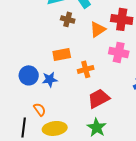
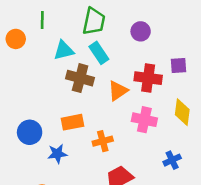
brown cross: (68, 19) -> (80, 78), size x1.5
blue circle: (29, 75) -> (30, 132), moved

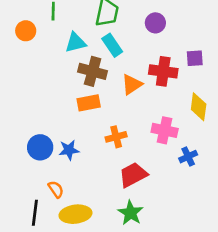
pink cross: (144, 120) -> (165, 130), moved
orange rectangle: (72, 122) -> (89, 103), moved
blue circle: (30, 132) -> (40, 147), moved

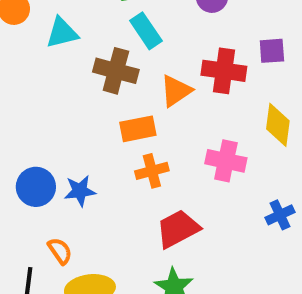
cyan triangle: (75, 43) -> (62, 33), moved
orange rectangle: (89, 103) -> (138, 129), moved
blue cross: (188, 157) -> (280, 215), moved

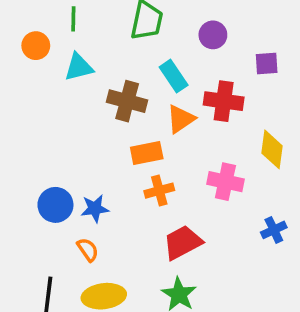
cyan rectangle: (146, 31) -> (174, 76), moved
purple square: (272, 51) -> (267, 64), moved
orange semicircle: (60, 251) -> (88, 250), moved

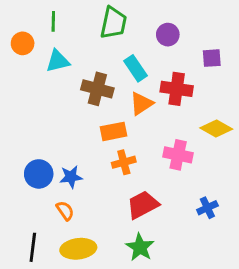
yellow diamond: (272, 149) -> (216, 128), turned -68
blue cross: (274, 230) -> (207, 208), moved

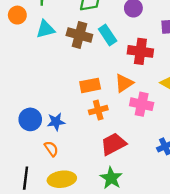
brown cross: (97, 89) -> (79, 35), moved
orange triangle: (141, 104) -> (124, 83), moved

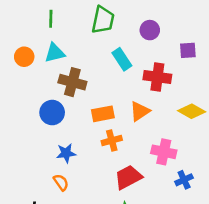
orange circle: (17, 15) -> (24, 57), moved
brown cross: (79, 35) -> (72, 82), moved
pink cross: (142, 104) -> (164, 152), moved
blue circle: (30, 119) -> (52, 113), moved

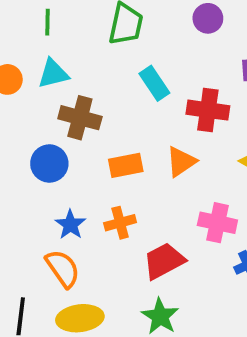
purple circle: (150, 30) -> (208, 18), moved
orange cross: (112, 140) -> (120, 223), moved
blue star: (66, 153) -> (70, 225), turned -30
orange semicircle: (61, 182) -> (63, 269), size x1.5

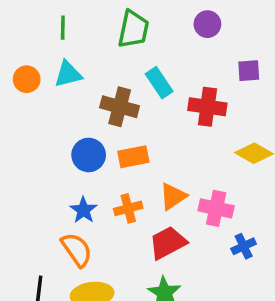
brown cross: (80, 118) -> (120, 107), moved
orange triangle: (181, 162) -> (173, 196), moved
blue circle: (49, 163) -> (89, 155), moved

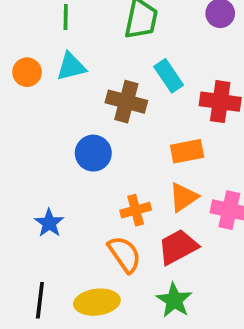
orange rectangle: (133, 157) -> (187, 151), moved
blue star: (83, 210) -> (49, 223), moved
orange semicircle: (77, 250) -> (125, 254), moved

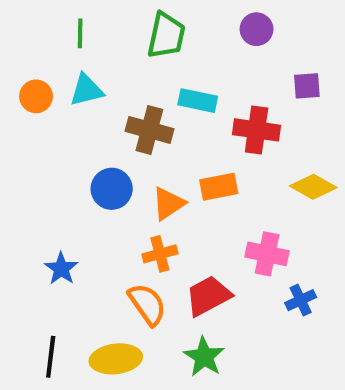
cyan rectangle: (169, 76) -> (198, 101), turned -44
orange triangle: (183, 197) -> (168, 203), moved

